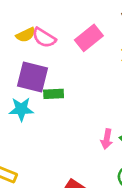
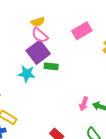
pink semicircle: (44, 38) -> (40, 35), moved
purple square: (33, 77) -> (38, 52), turned 30

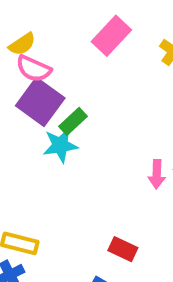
green rectangle: (51, 66) -> (73, 121), turned -32
cyan star: (27, 74) -> (60, 145), moved

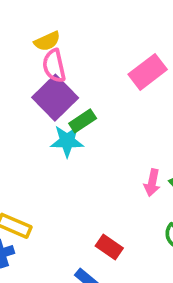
pink rectangle: (111, 36) -> (148, 72), moved
pink semicircle: (34, 69) -> (54, 66), turned 44

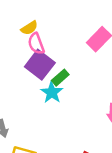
cyan star: (67, 141) -> (52, 92), turned -30

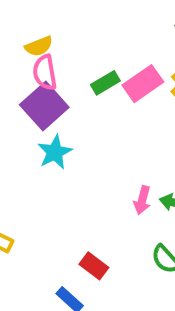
green rectangle: (60, 78) -> (105, 83), moved

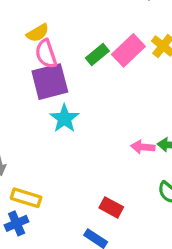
purple square: (44, 106) -> (50, 82), turned 36
pink arrow: (142, 200) -> (143, 147), turned 90

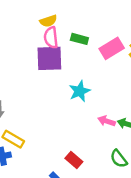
green rectangle: (97, 55) -> (79, 39), moved, turned 42
cyan star: (64, 119) -> (80, 91), moved

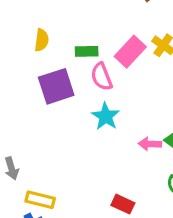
yellow semicircle: (48, 21) -> (42, 40), turned -49
pink semicircle: (51, 37) -> (102, 77), moved

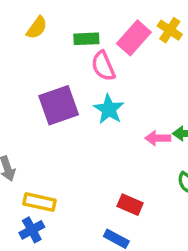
yellow semicircle: (42, 40) -> (37, 28), turned 30
purple square: (56, 86) -> (59, 105), moved

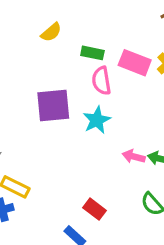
pink rectangle: (134, 38) -> (135, 63), turned 56

